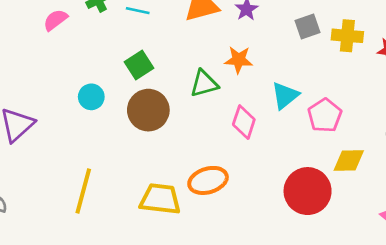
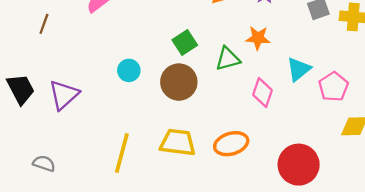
green square: (139, 65) -> (185, 43), moved
red circle: (308, 191) -> (299, 165), moved
yellow trapezoid: (160, 199) -> (178, 142), moved

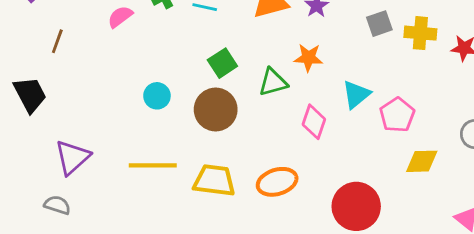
black trapezoid: (21, 89) -> (30, 94), moved
purple triangle: (64, 95) -> (72, 157), moved
yellow line: (122, 153) -> (153, 165), moved, turned 75

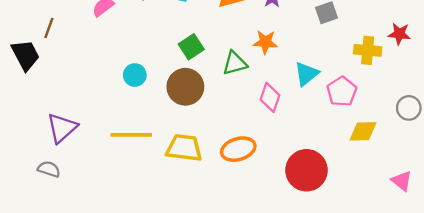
yellow cross: (420, 33) -> (368, 50), moved
black trapezoid: (30, 94) -> (25, 55), moved

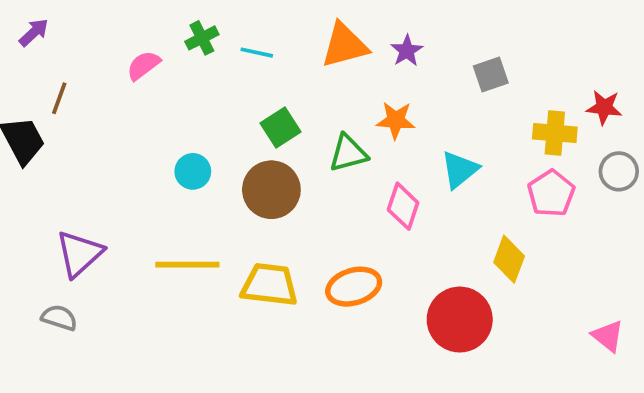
pink pentagon: (342, 91) -> (551, 193), moved
gray circle: (409, 108) -> (619, 171), moved
yellow diamond: (363, 131) -> (509, 259), moved, turned -68

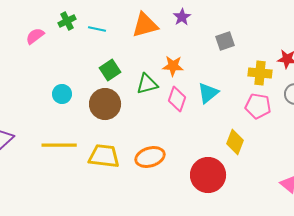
purple star: (407, 51) -> (182, 17), moved
pink pentagon: (551, 193) -> (258, 106), turned -30
pink diamond: (403, 206) -> (177, 99), moved

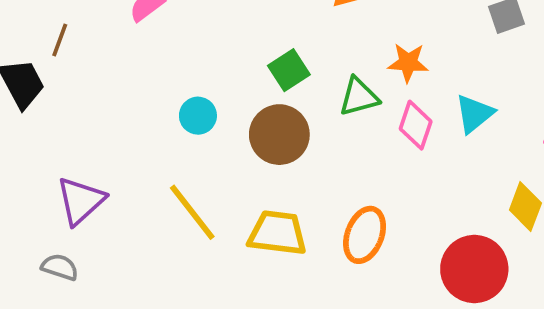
yellow line: (59, 145) -> (192, 212), turned 52
orange ellipse: (150, 157) -> (365, 235), turned -52

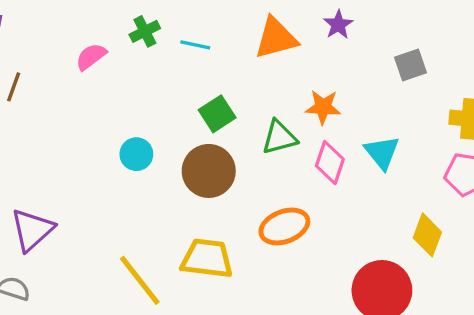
cyan triangle: (474, 114) -> (382, 152), turned -30
yellow line: (192, 212) -> (140, 280), moved
orange ellipse: (365, 235) -> (284, 226), moved, turned 48

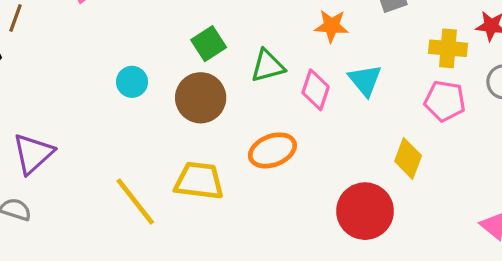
orange star: (323, 107) -> (331, 26), moved

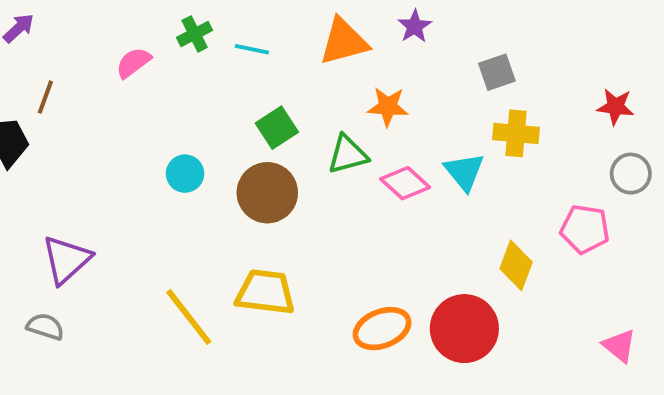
orange star: (331, 26) -> (388, 107), moved
yellow cross: (448, 48) -> (516, 133), moved
pink diamond: (316, 90) -> (405, 183), turned -66
pink pentagon: (445, 101) -> (585, 229), moved
orange ellipse: (272, 150) -> (382, 329), moved

